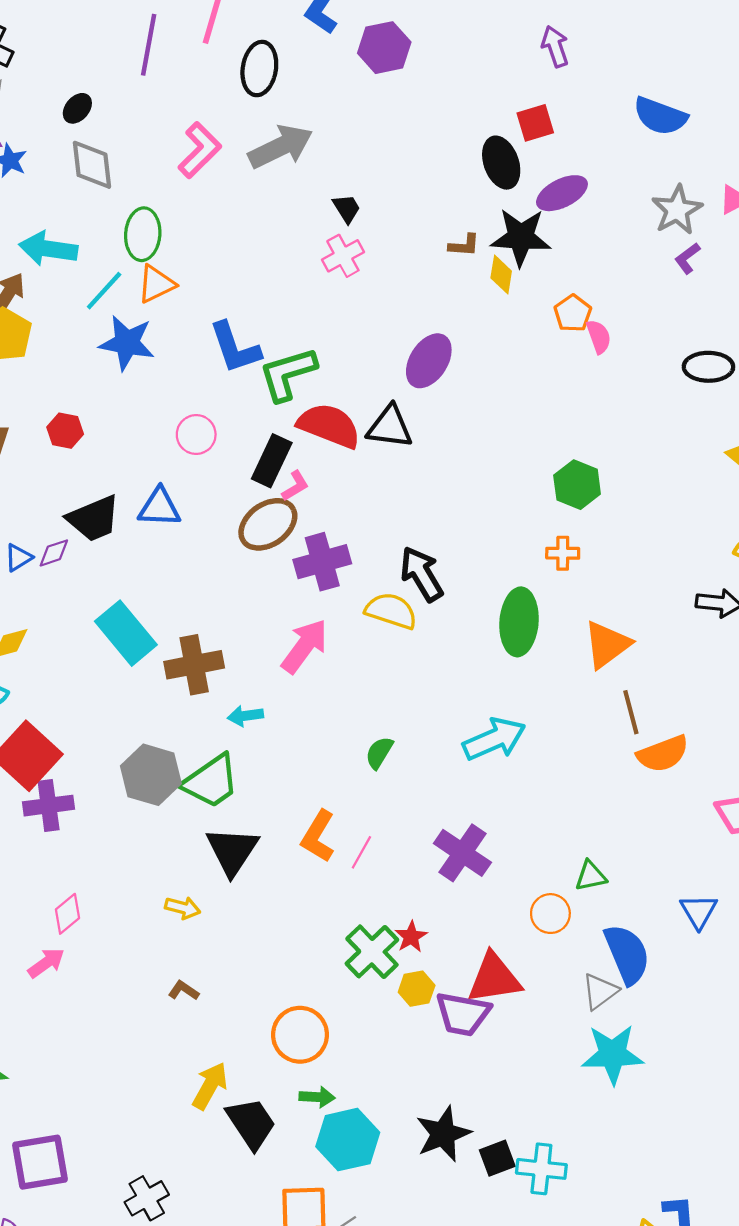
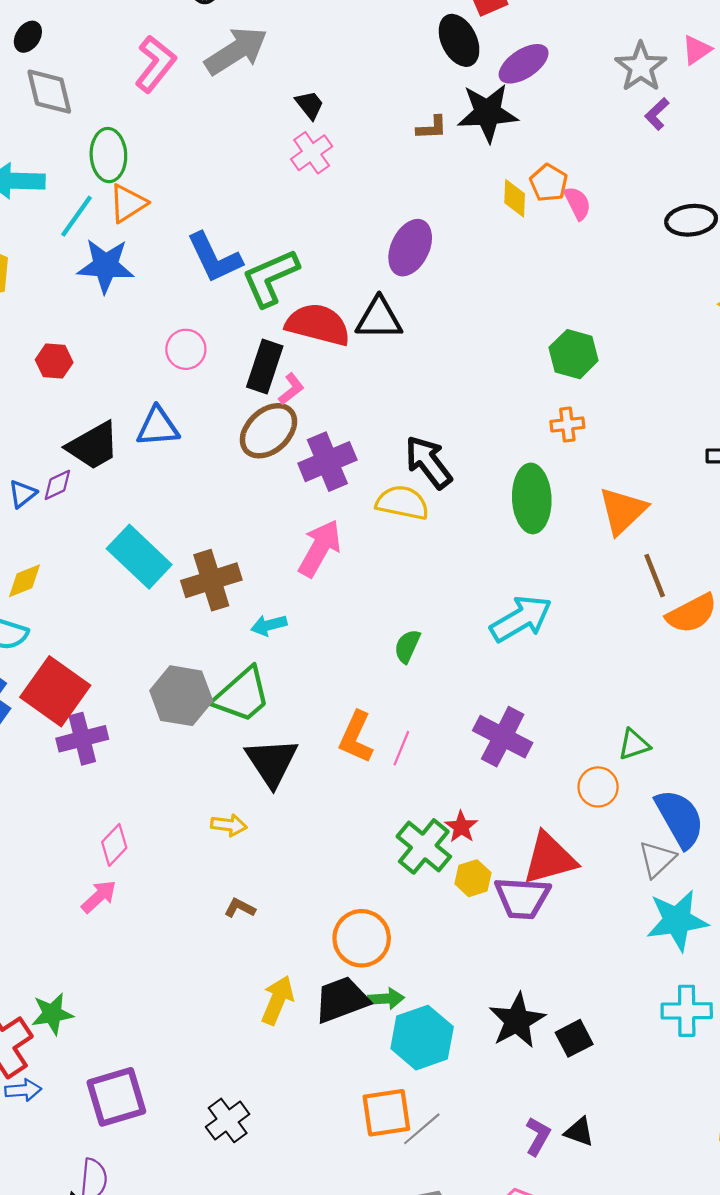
yellow diamond: (501, 275) -> (515, 198), moved
black trapezoid: (251, 1123) -> (342, 1000), moved, turned -70
cyan cross: (541, 1169) -> (687, 1011), moved

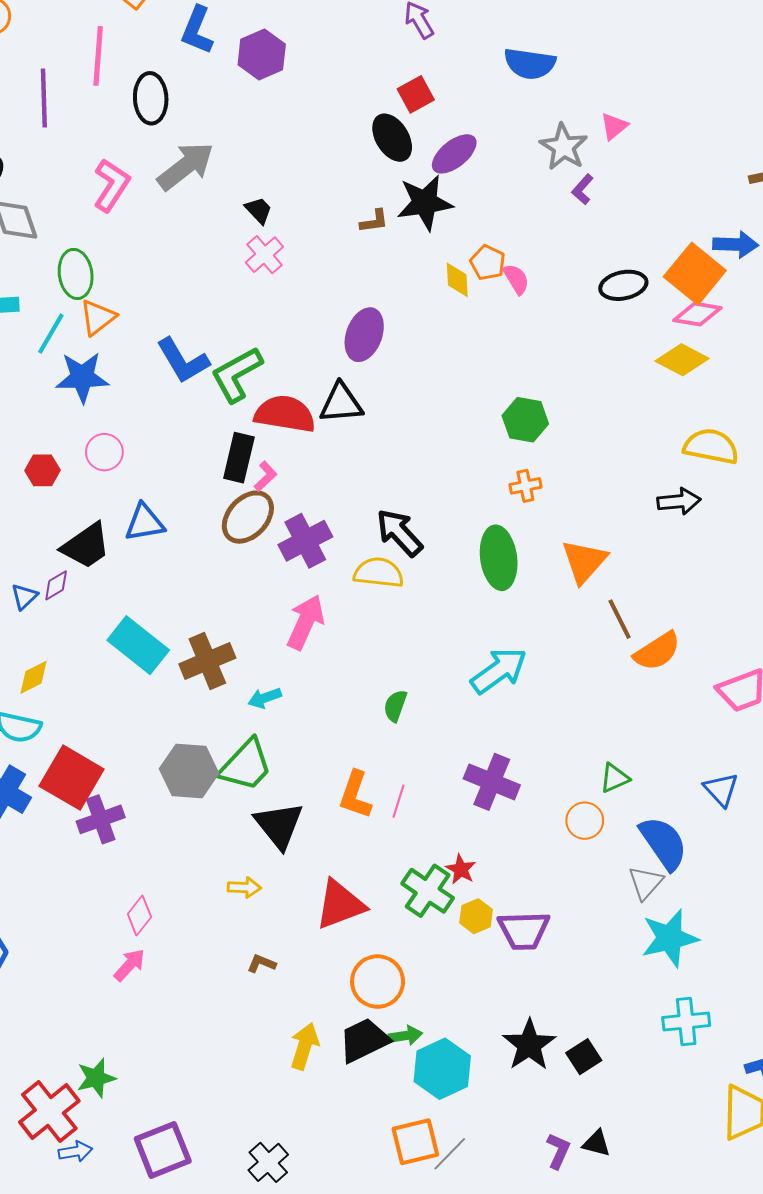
pink circle: (186, 349) -> (104, 452), moved
red triangle: (549, 858) -> (340, 905), moved

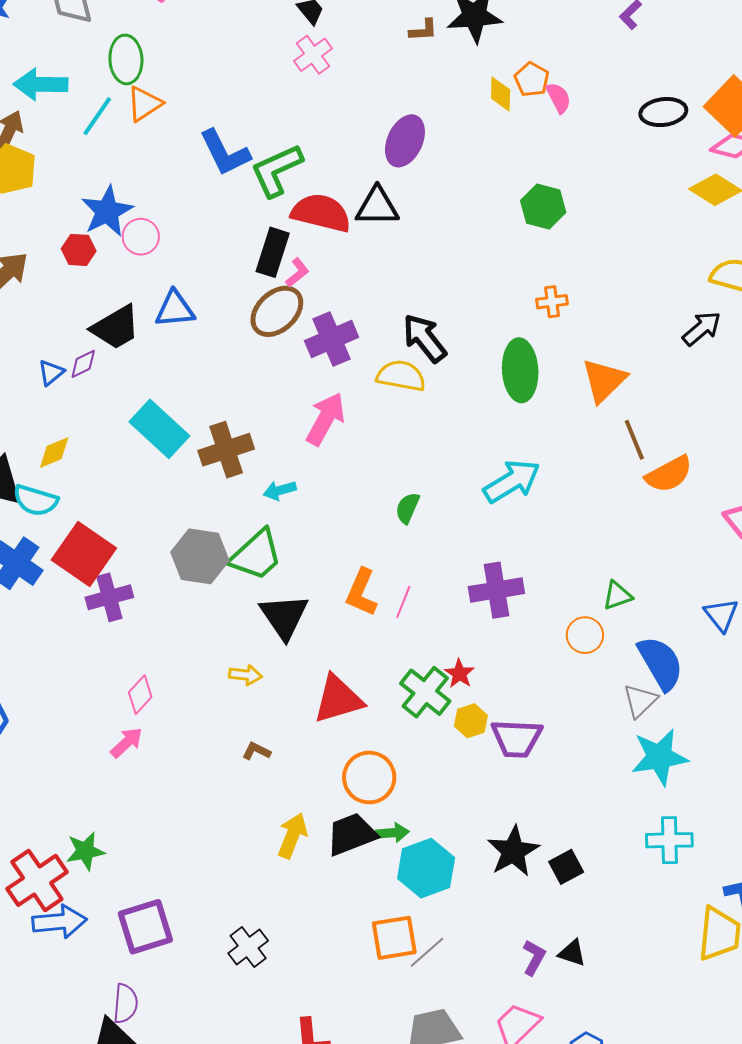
blue star: (82, 377) -> (107, 211), moved, turned -30
green hexagon: (525, 420) -> (543, 207), moved
black arrow: (679, 501) -> (702, 329), turned -39
purple cross: (492, 782) -> (496, 590), turned -36
blue arrow: (75, 1152) -> (59, 922), size x1.6

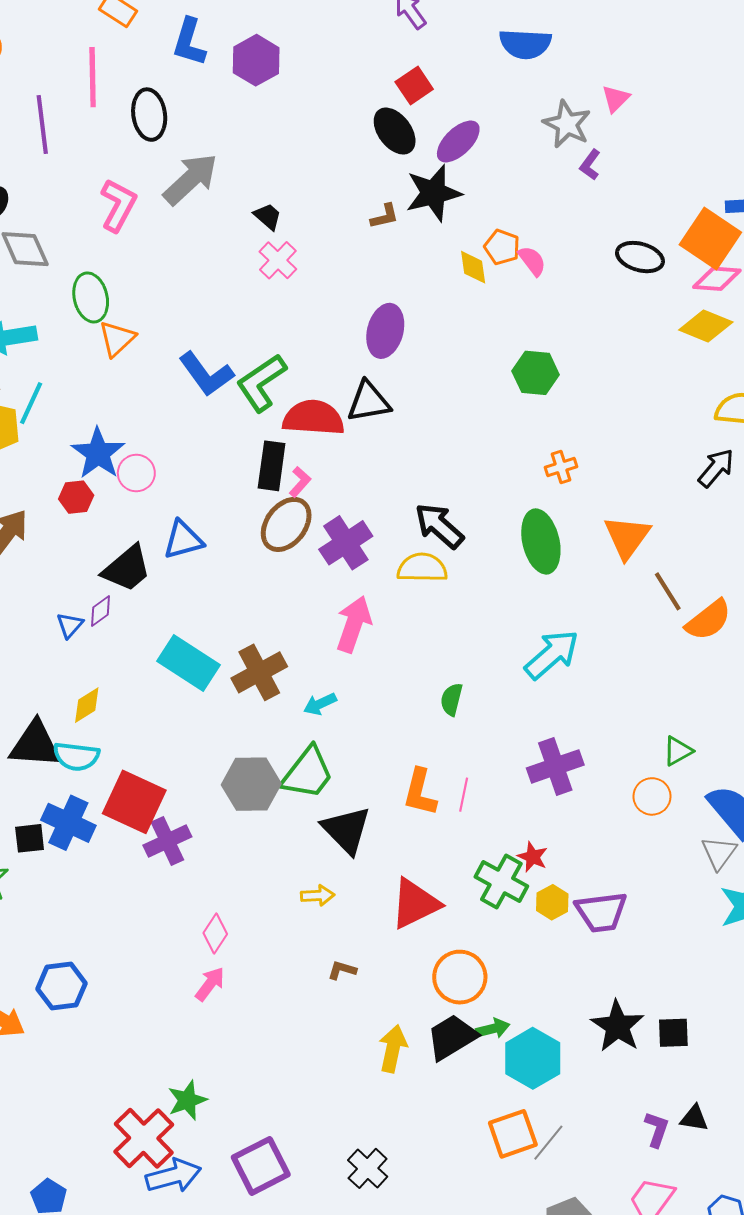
black ellipse: (663, 112) -> (640, 257), turned 33
cyan line: (97, 116) -> (31, 403), moved
black square: (566, 867) -> (673, 1033), turned 36

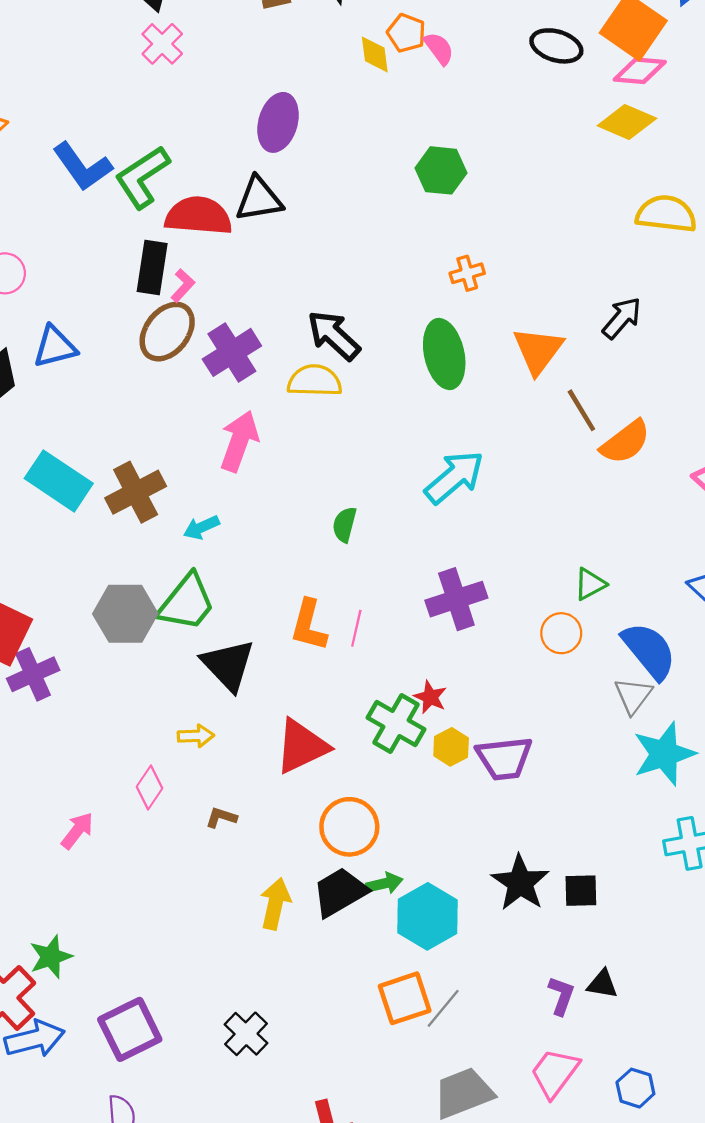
black arrow: (716, 468) -> (622, 318), moved
pink diamond: (215, 934) -> (149, 788), moved

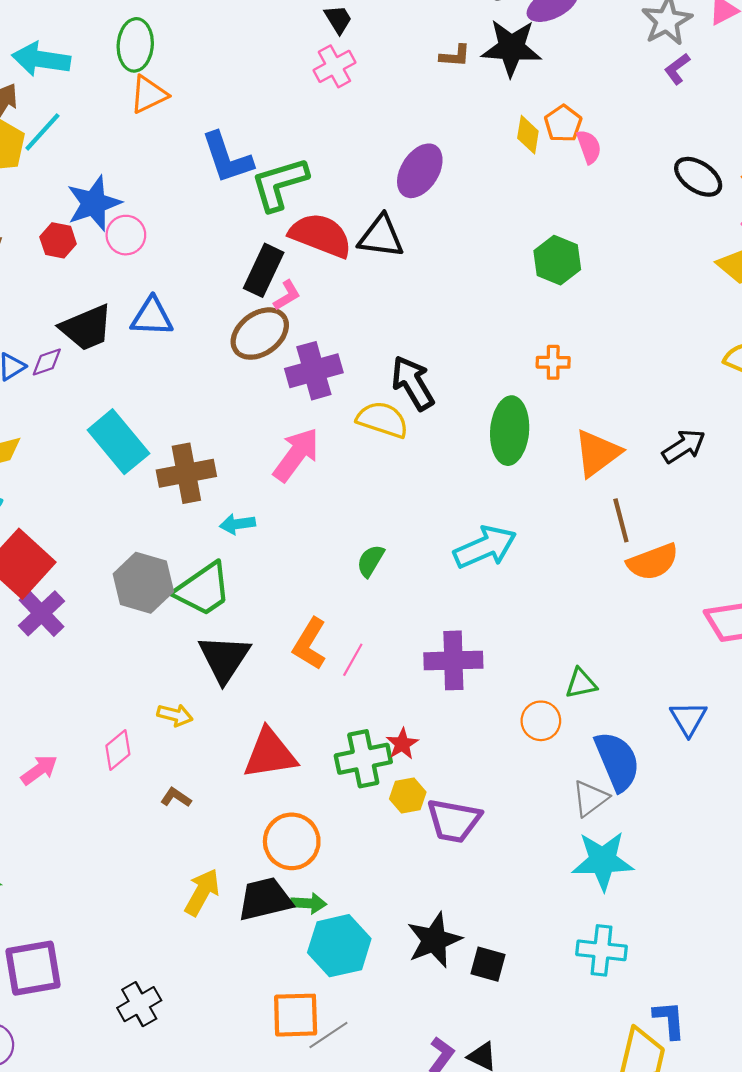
purple cross: (33, 674) -> (42, 613), turned -36
green cross: (396, 724) -> (363, 759), turned 32

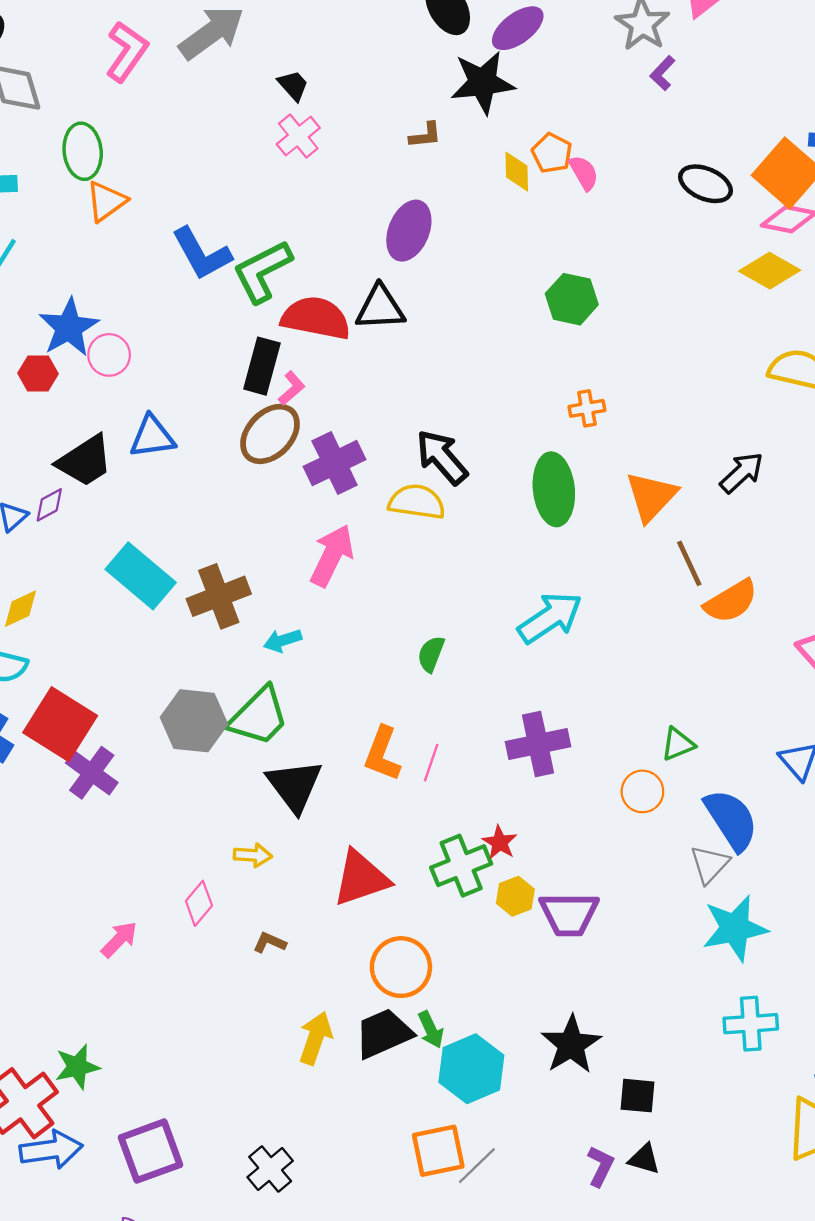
brown L-shape: (455, 56) -> (425, 135), moved
green arrow: (309, 903) -> (431, 1030), turned 72
black square: (488, 964) -> (638, 1096), moved

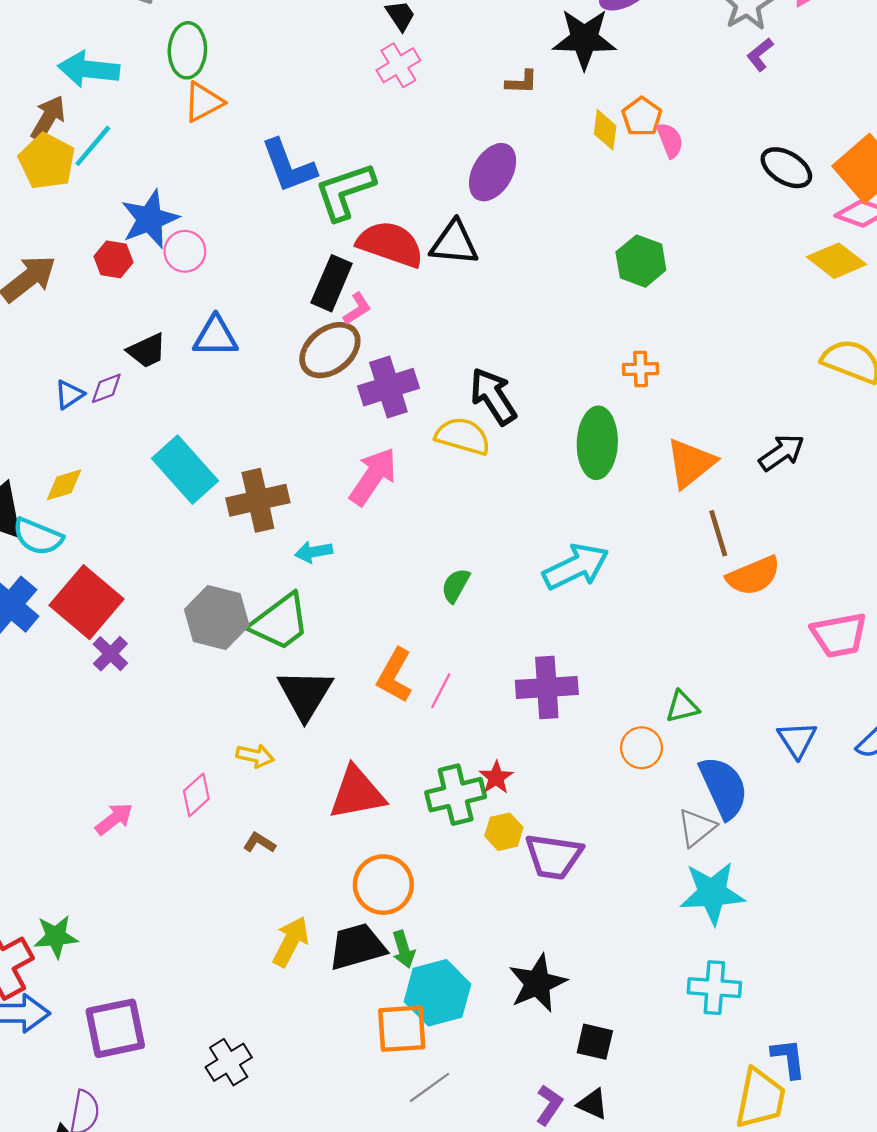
black trapezoid: (85, 461) -> (147, 351), size x0.7
purple cross: (92, 773) -> (110, 654), size x0.7
orange square: (438, 1151) -> (402, 1029), moved

